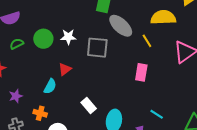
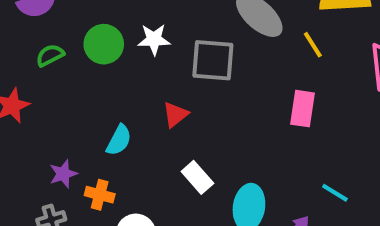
red triangle: (65, 69) -> (175, 115), moved
purple star: (16, 96) -> (63, 174), moved

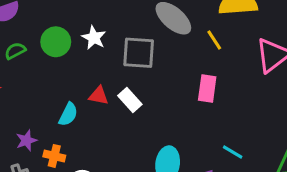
white star: (154, 39) -> (94, 38), turned 30
red triangle: (175, 115) -> (99, 96), moved, turned 50
white rectangle: (197, 177) -> (130, 100), moved

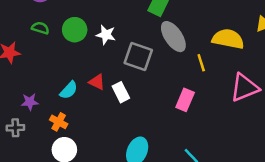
white star: (94, 38) -> (106, 35), turned -30
green semicircle: (15, 51) -> (40, 28), turned 30
orange cross: (54, 156) -> (59, 122), moved

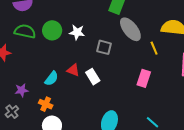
green semicircle: (40, 28) -> (25, 31), size x1.5
gray square: (138, 57) -> (104, 47), size x0.7
gray cross: (15, 128) -> (12, 112), turned -32

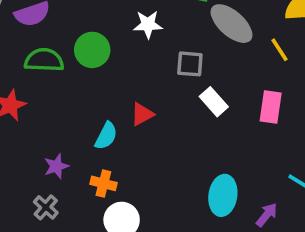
white star: (77, 32) -> (148, 24), moved
red triangle: (73, 70) -> (142, 114), turned -40
white rectangle: (93, 77) -> (214, 102), moved

